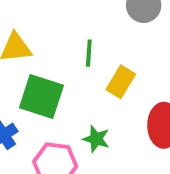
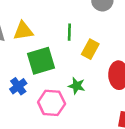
green square: (41, 97) -> (41, 61), turned -32

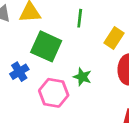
yellow rectangle: (90, 49) -> (114, 38), moved
green square: (41, 61) -> (46, 46), turned 36

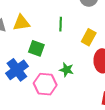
green square: (46, 46) -> (36, 48), size x0.7
blue cross: (19, 72) -> (17, 70), size x1.5

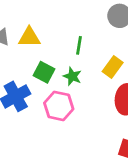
green star: (67, 70) -> (72, 76), moved
pink hexagon: (45, 84) -> (59, 106), moved

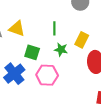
yellow triangle: (29, 37) -> (17, 29), turned 30
green star: (72, 76) -> (61, 50), moved

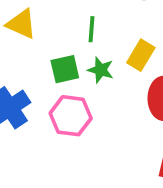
green square: (32, 52) -> (65, 69), moved, turned -35

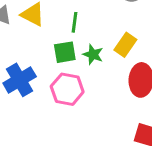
green line: (91, 29) -> (74, 22), moved

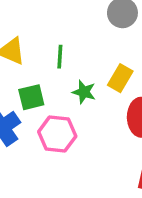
green square: (65, 52) -> (31, 97), moved

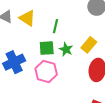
green square: (31, 97) -> (47, 48), moved

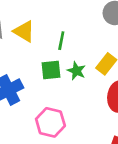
pink hexagon: (46, 71) -> (50, 122), moved

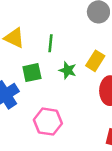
green square: (51, 70) -> (32, 73), moved

